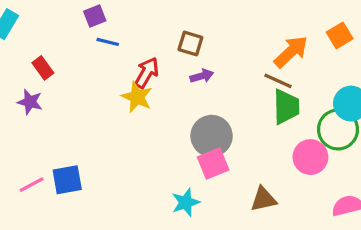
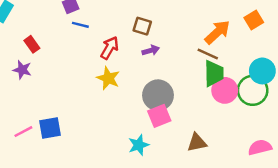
yellow star: (137, 97) -> (108, 78), moved
pink circle: (310, 157) -> (225, 90), moved

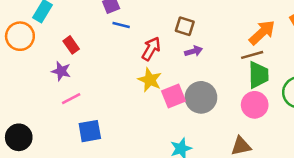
brown line: (208, 54) -> (252, 55), turned -40
pink circle: (225, 90) -> (255, 105), moved
pink square: (159, 116) -> (173, 96), moved
pink line: (23, 132) -> (71, 99), moved

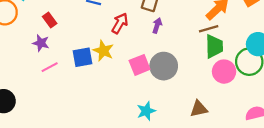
purple arrow: (193, 51) -> (157, 25), turned -56
yellow star: (150, 80) -> (103, 51), moved
pink circle: (255, 105) -> (224, 72), moved
blue square: (90, 131) -> (83, 57), moved

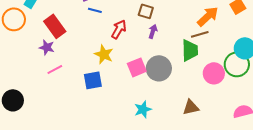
red rectangle: (50, 20) -> (55, 26), size x1.6
green trapezoid: (214, 46) -> (190, 50), moved
blue square: (83, 57) -> (93, 80), moved

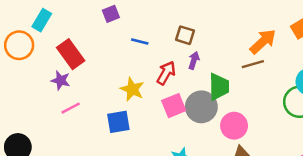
blue line: (95, 10) -> (140, 41), moved
red arrow: (119, 29) -> (166, 73), moved
green trapezoid: (190, 50) -> (219, 87), moved
pink circle: (214, 73) -> (234, 126), moved

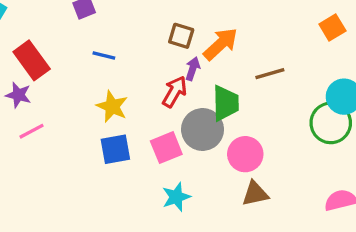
blue line: (140, 41) -> (104, 56), moved
orange arrow: (263, 41) -> (221, 44), moved
red arrow: (166, 73) -> (175, 92), moved
pink square: (174, 106) -> (166, 148), moved
blue square: (118, 122) -> (115, 149), moved

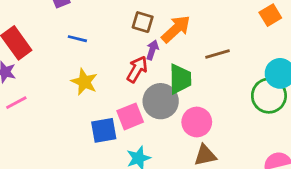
blue square: (115, 149) -> (104, 130), moved

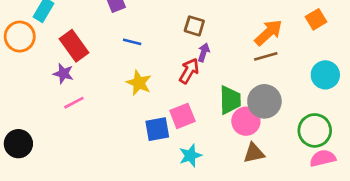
orange arrow: (176, 29) -> (268, 33), moved
green trapezoid: (180, 79) -> (230, 100), moved
green circle: (269, 96) -> (315, 130), moved
gray circle: (161, 101) -> (264, 101), moved

